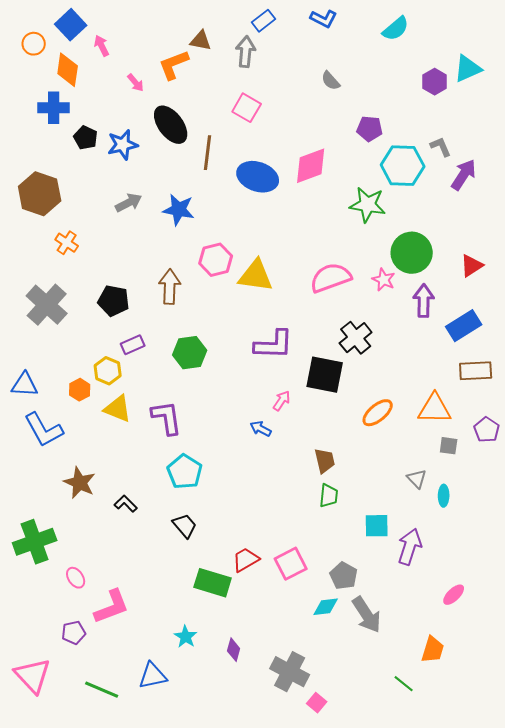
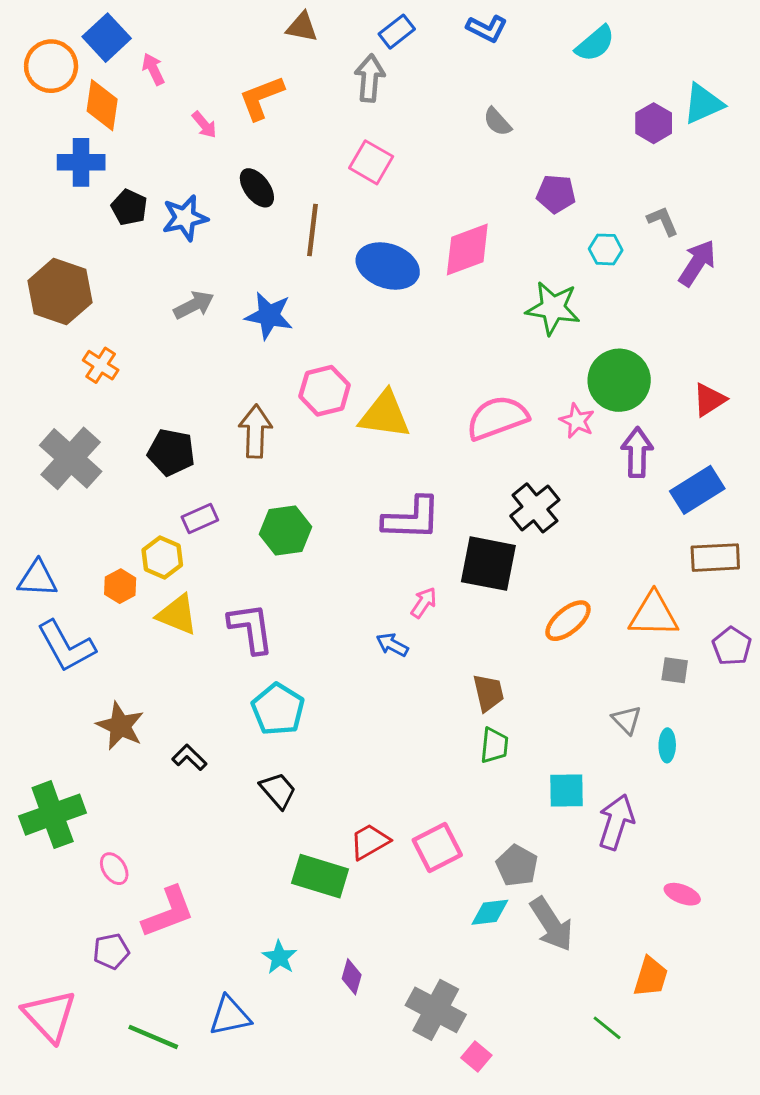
brown triangle: (201, 41) -> (302, 27), moved
orange circle: (34, 44) -> (51, 66), size x1.5
black ellipse: (171, 125) -> (257, 188), size x0.7
cyan hexagon: (403, 166) -> (606, 249), size x0.5
pink ellipse: (454, 595) -> (682, 894), turned 65

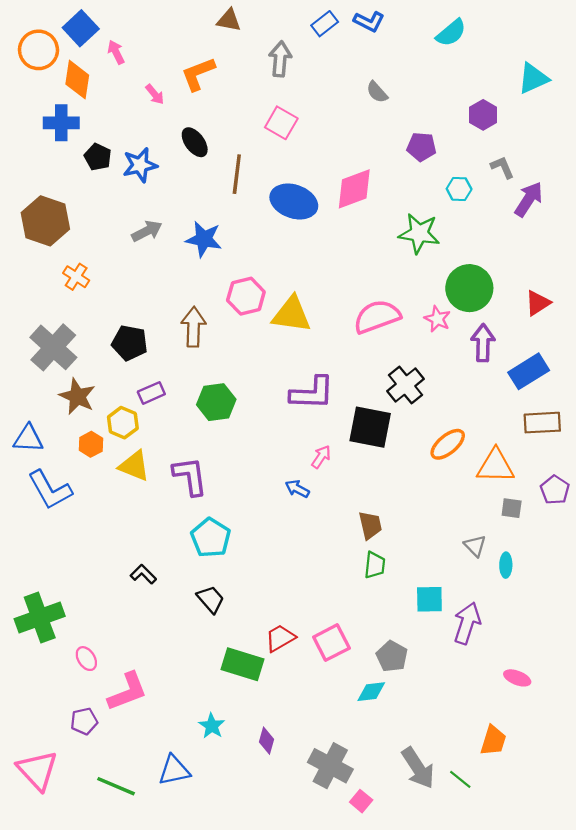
blue rectangle: (397, 32) -> (325, 24), moved
purple hexagon: (654, 123) -> (483, 115), moved
orange ellipse: (568, 621) -> (448, 444), moved
brown star: (120, 726) -> (77, 396), moved
gray arrow: (551, 924) -> (418, 768), moved

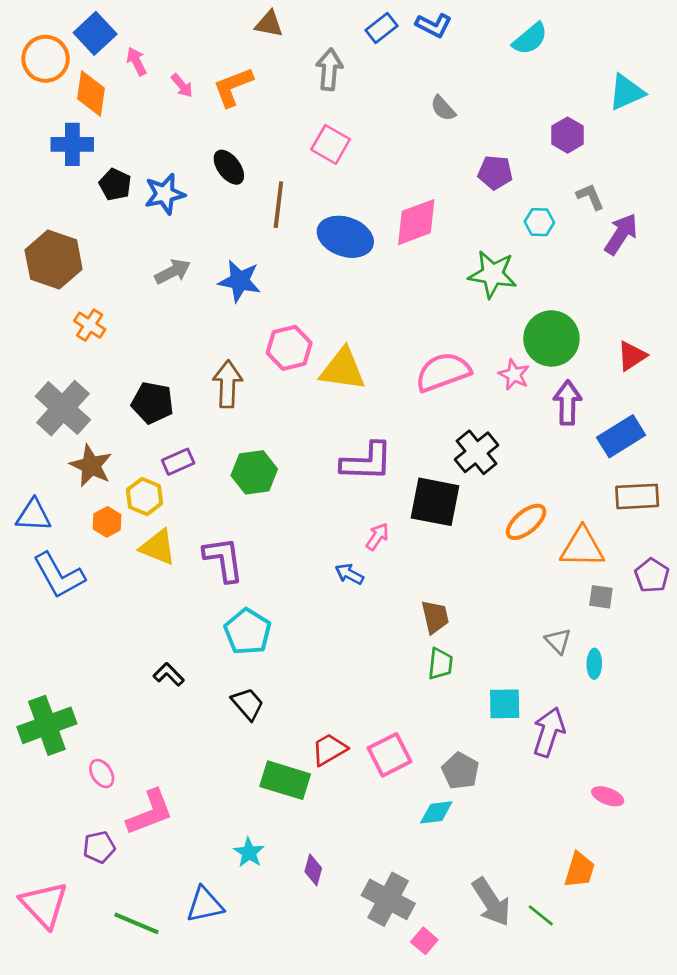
pink arrow: (155, 94) -> (182, 86), moved

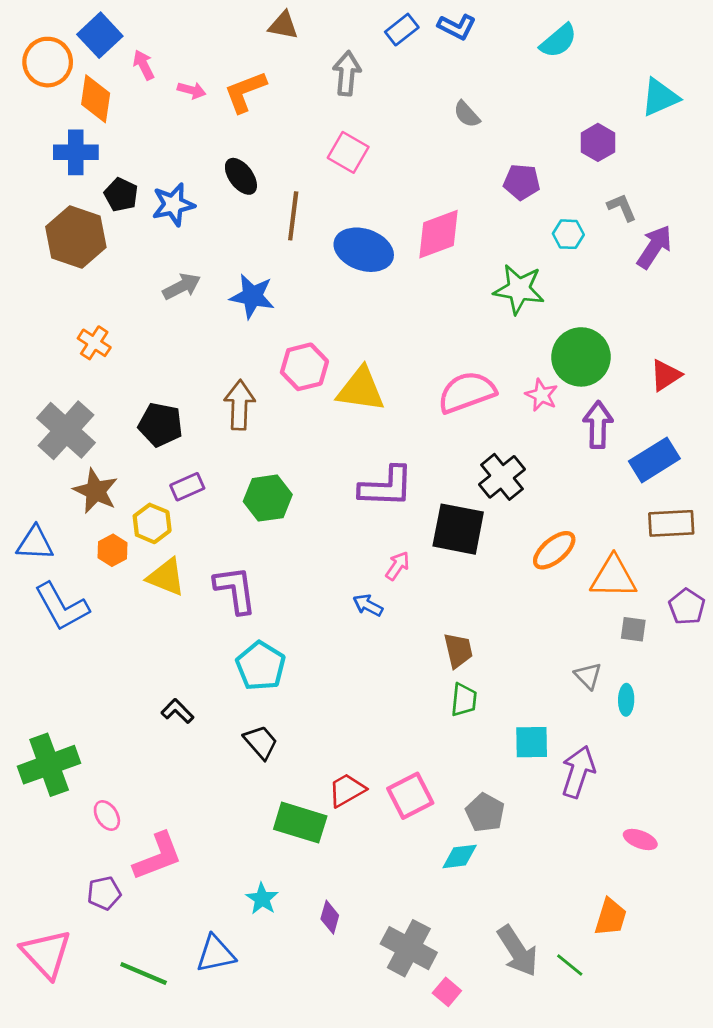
pink arrow: (182, 86) -> (192, 90), turned -35
brown hexagon: (54, 260) -> (76, 237), moved

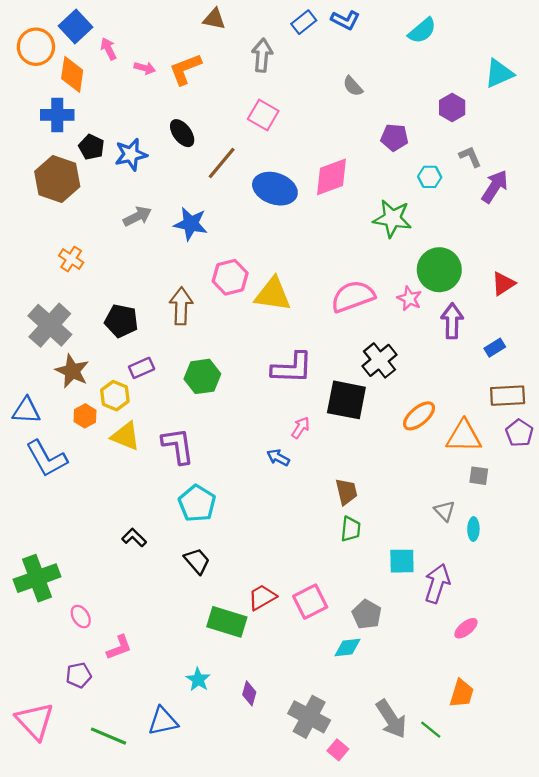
brown line: (293, 216) -> (222, 163), turned 33
blue rectangle: (654, 460) -> (495, 348), size x0.6
purple pentagon: (687, 607) -> (519, 433), moved
pink ellipse: (640, 839) -> (466, 628), moved, turned -60
pink L-shape: (158, 856) -> (119, 647), size x0.7

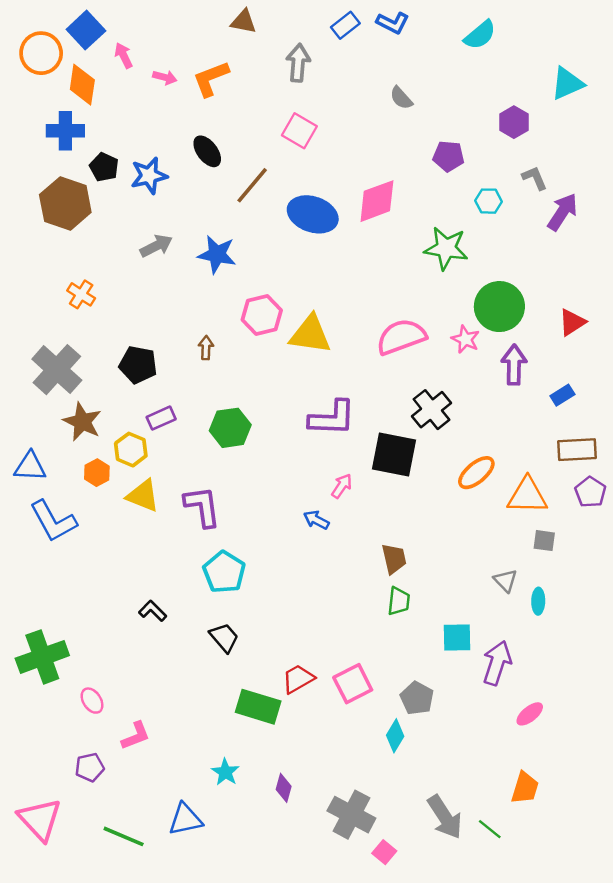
brown arrow: (181, 306) -> (206, 348), size x0.6
cyan diamond: (348, 647) -> (395, 736), turned -52

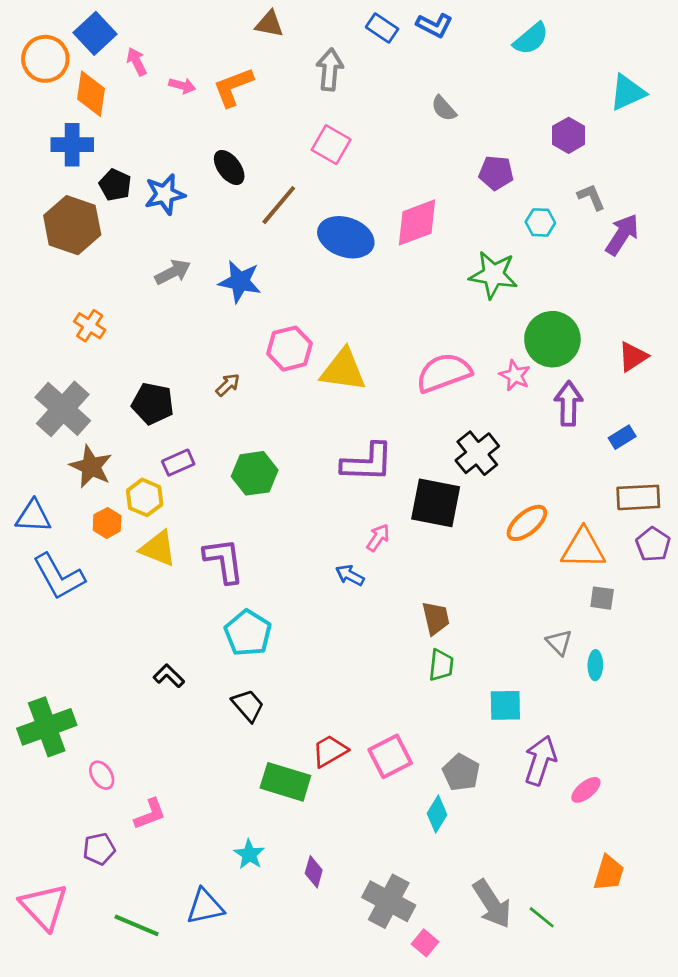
blue rectangle: (345, 25) -> (382, 28), turned 72
brown arrow: (206, 348) -> (228, 385), turned 45
purple arrow: (497, 663) -> (540, 760), moved
orange trapezoid: (525, 788) -> (609, 873), moved

